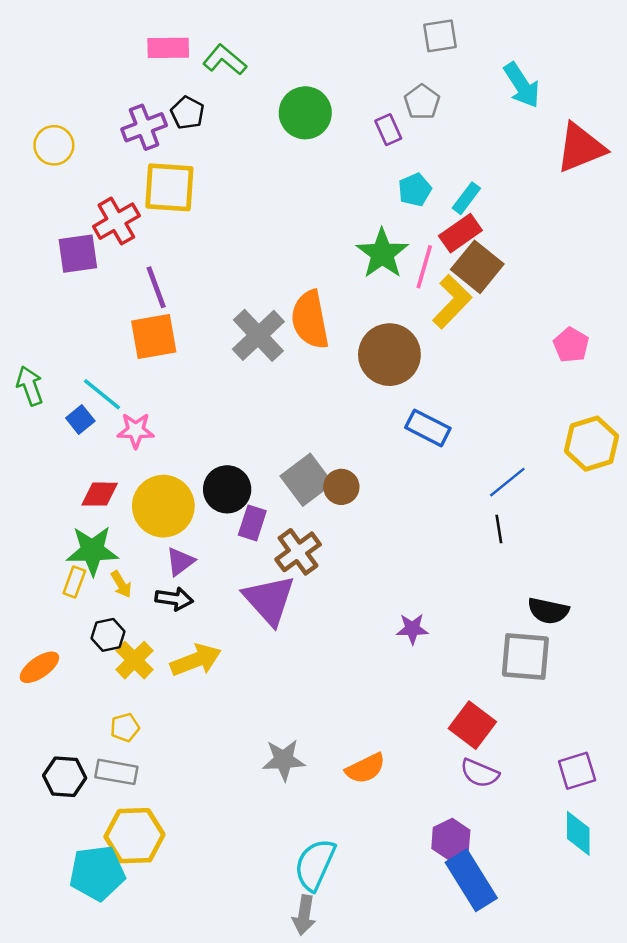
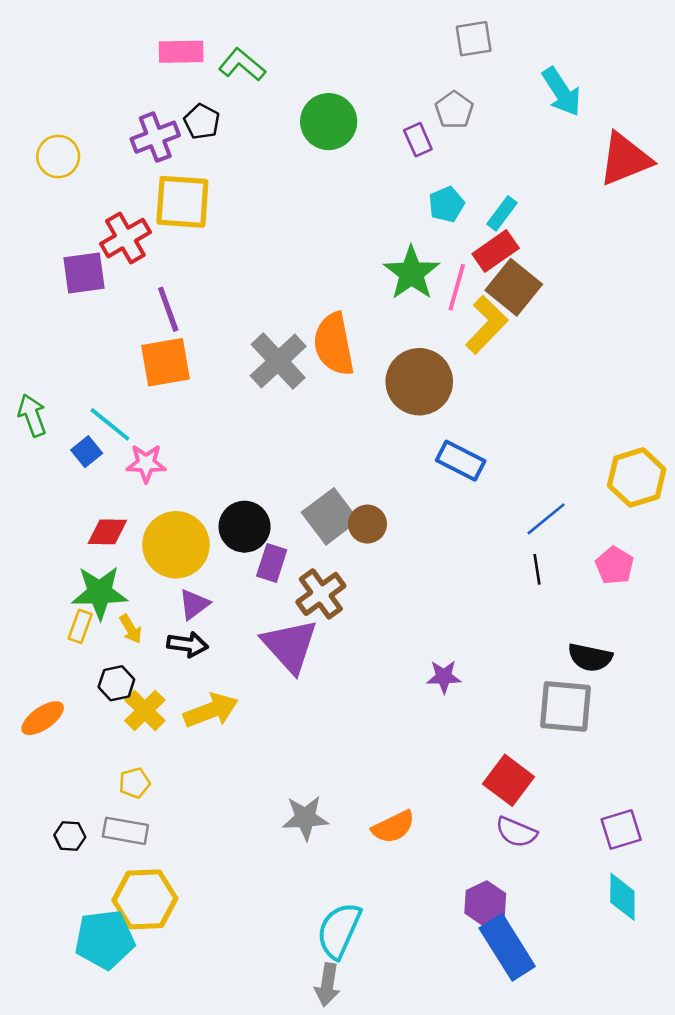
pink pentagon: (571, 345) -> (615, 565), moved
black hexagon: (65, 777) -> (70, 836), size x0.7

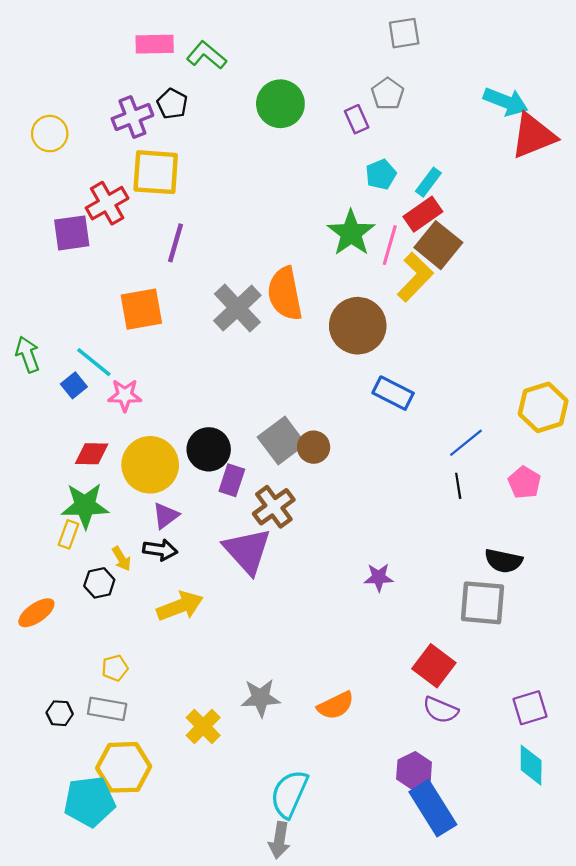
cyan arrow: (562, 92) -> (506, 102), moved, turned -36
purple line: (168, 309) -> (176, 243), moved, turned 36
yellow arrow: (131, 629) -> (121, 559), moved
yellow cross: (145, 710) -> (203, 726), moved

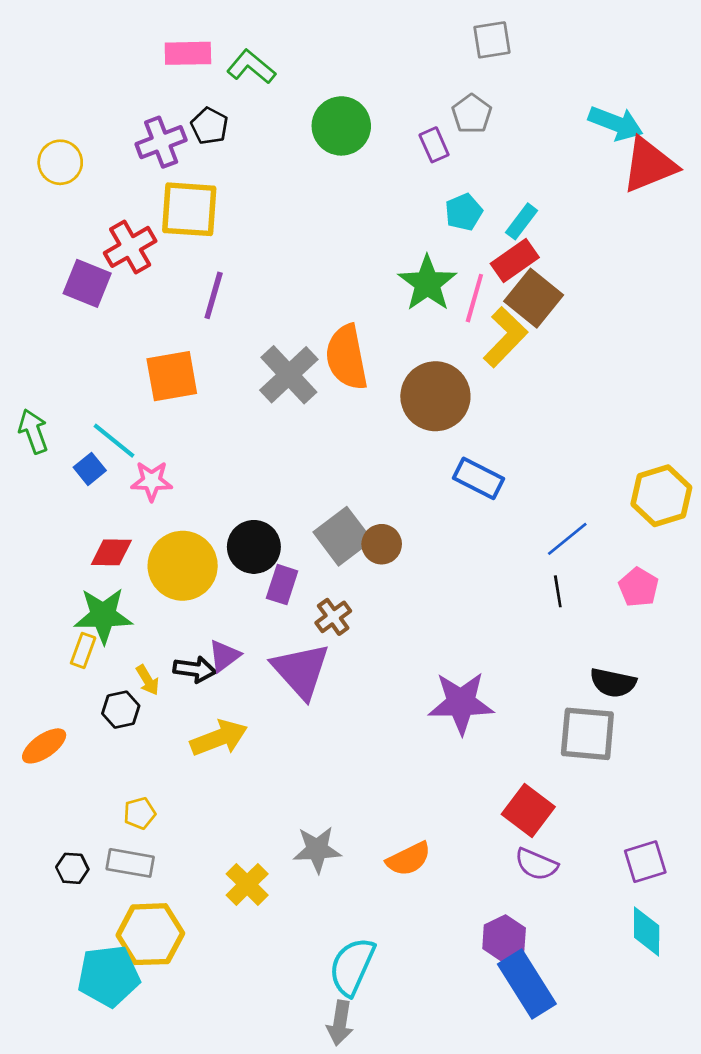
purple square: (72, 233) -> (87, 283), turned 30
brown cross: (274, 507) -> (333, 617), size x0.7
purple triangle: (166, 516) -> (224, 656), moved
purple star: (379, 577) -> (461, 703), size x1.8

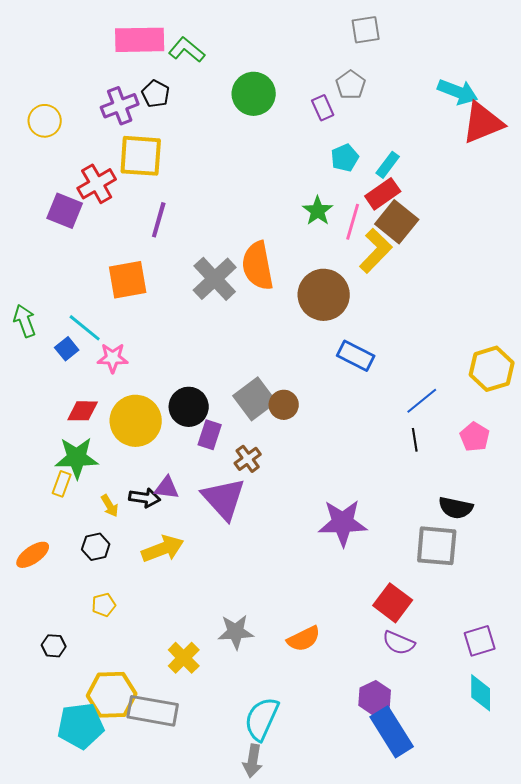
pink rectangle: (188, 53) -> (140, 40), size x1.4
green star: (427, 283) -> (318, 211), size x0.7
purple triangle: (224, 656) -> (167, 488), turned 44
black hexagon: (121, 710) -> (96, 547), moved
gray rectangle: (130, 863) -> (153, 711), moved, size x1.4

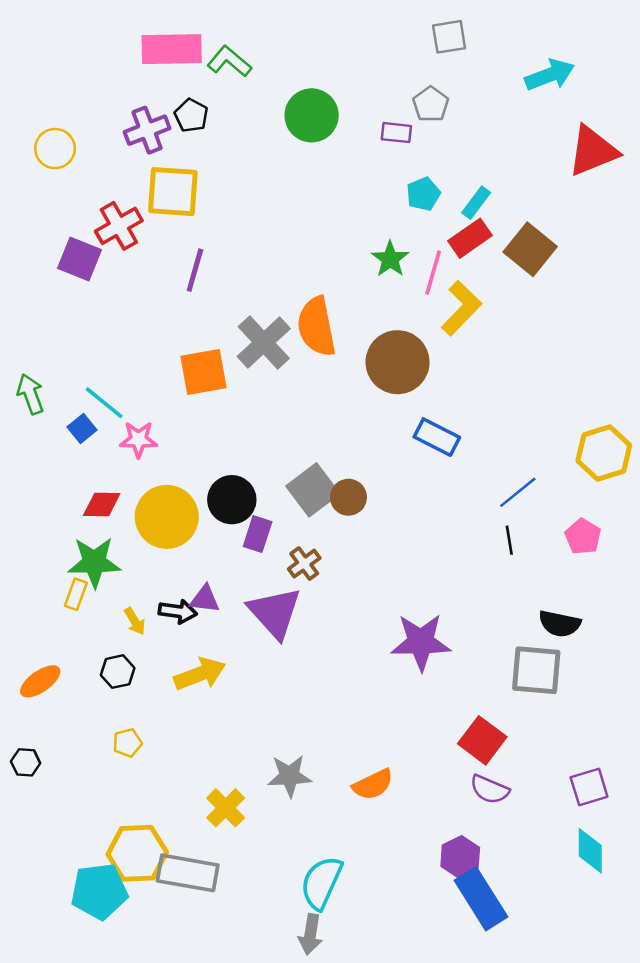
cyan arrow: (458, 92) -> (550, 75), moved, turned -42
purple rectangle: (323, 108) -> (396, 133), turned -60
brown square: (397, 222) -> (530, 249), moved
orange square: (128, 280) -> (204, 372), moved
black hexagon: (54, 646) -> (26, 762), moved

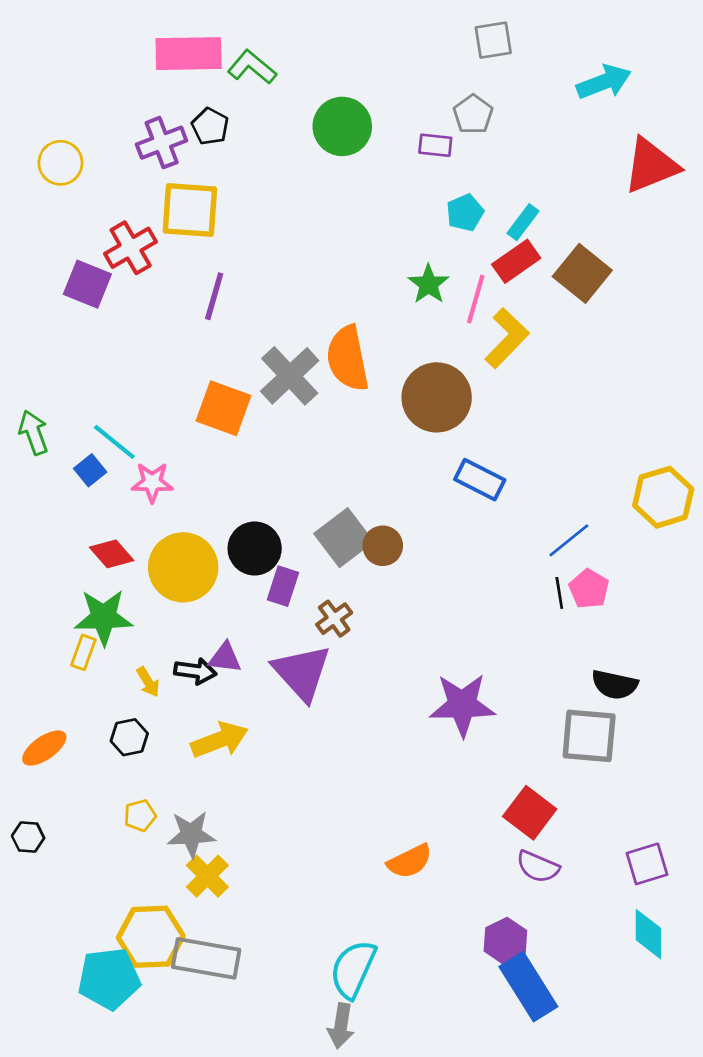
orange square: (204, 372) -> (224, 408), turned 30
red diamond: (102, 505) -> (112, 554), turned 48
pink pentagon: (583, 537) -> (589, 589), moved
gray star: (289, 776) -> (191, 834), moved
yellow cross: (226, 808) -> (207, 876), moved

